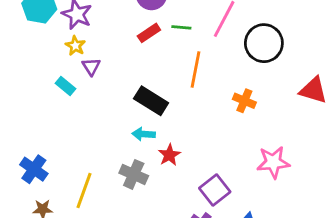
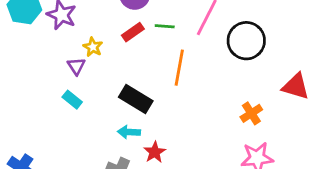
yellow star: (75, 46) -> (93, 47), moved
cyan rectangle: (65, 86) -> (72, 100), moved
orange cross: (244, 101) -> (251, 113), moved, turned 35

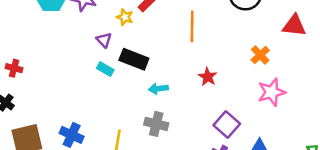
yellow star: (93, 47) -> (125, 17), moved
black rectangle: (136, 99) -> (134, 59), moved
red star: (155, 152) -> (208, 77), moved

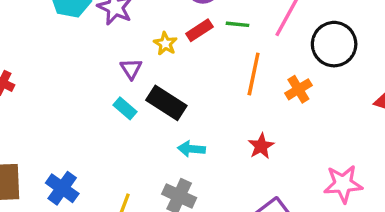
orange cross: (260, 55) -> (298, 89), moved

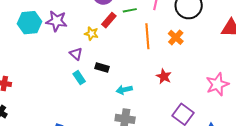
black rectangle: (166, 103) -> (102, 67), size x0.6
cyan rectangle: (125, 108) -> (79, 78), turned 32

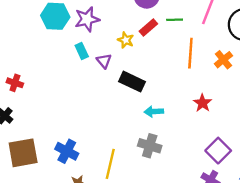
purple star: (57, 21) -> (87, 19), turned -30
black rectangle: (102, 67) -> (132, 82), size x1.5
cyan rectangle: (79, 78) -> (82, 51), moved

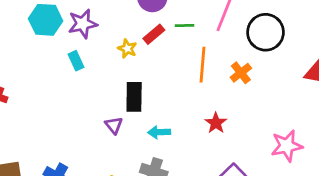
purple triangle: (104, 61) -> (114, 125), moved
black rectangle: (132, 82) -> (134, 97), turned 65

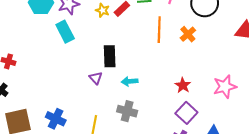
yellow star: (127, 49) -> (103, 10), moved
cyan rectangle: (76, 61) -> (65, 32), size x1.5
red star: (216, 123) -> (183, 85), moved

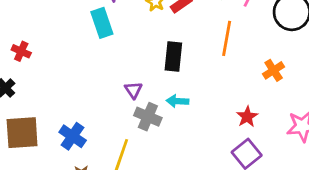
orange cross: (188, 34) -> (274, 70), moved
black rectangle: (110, 56) -> (173, 57), moved
gray cross: (127, 111) -> (148, 117), moved

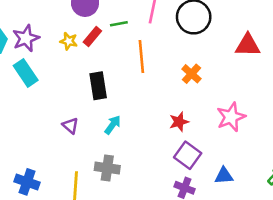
cyan arrow: (177, 101) -> (113, 125), turned 138
gray cross: (148, 117) -> (107, 168), moved
red star: (247, 117) -> (179, 122), turned 30

